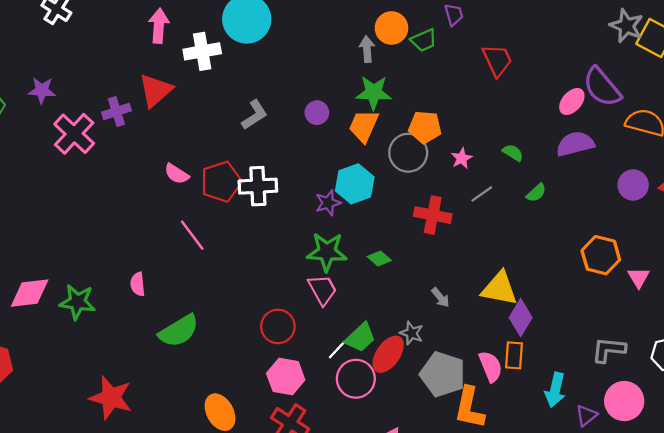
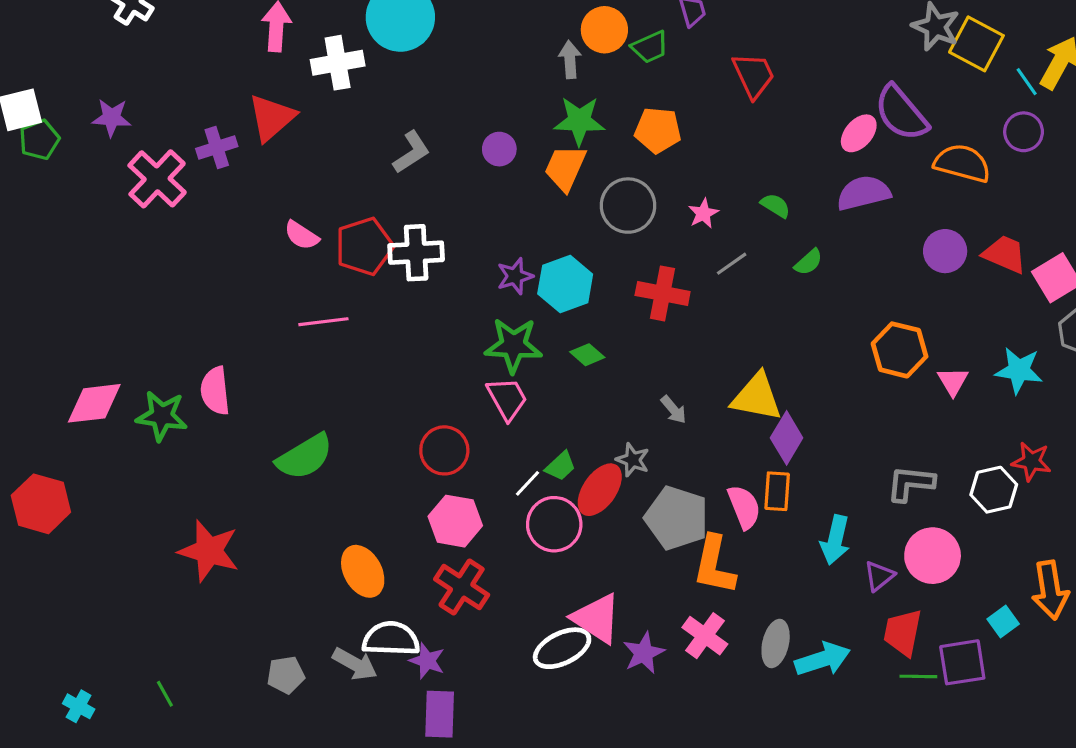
orange pentagon: (425, 127) -> (658, 130), moved
cyan hexagon: (355, 184) -> (565, 284), moved
pink line: (192, 235) -> (323, 322), turned -60
pink semicircle: (138, 284) -> (215, 391), moved, size x1.4
green trapezoid: (360, 338) -> (560, 466), size x0.7

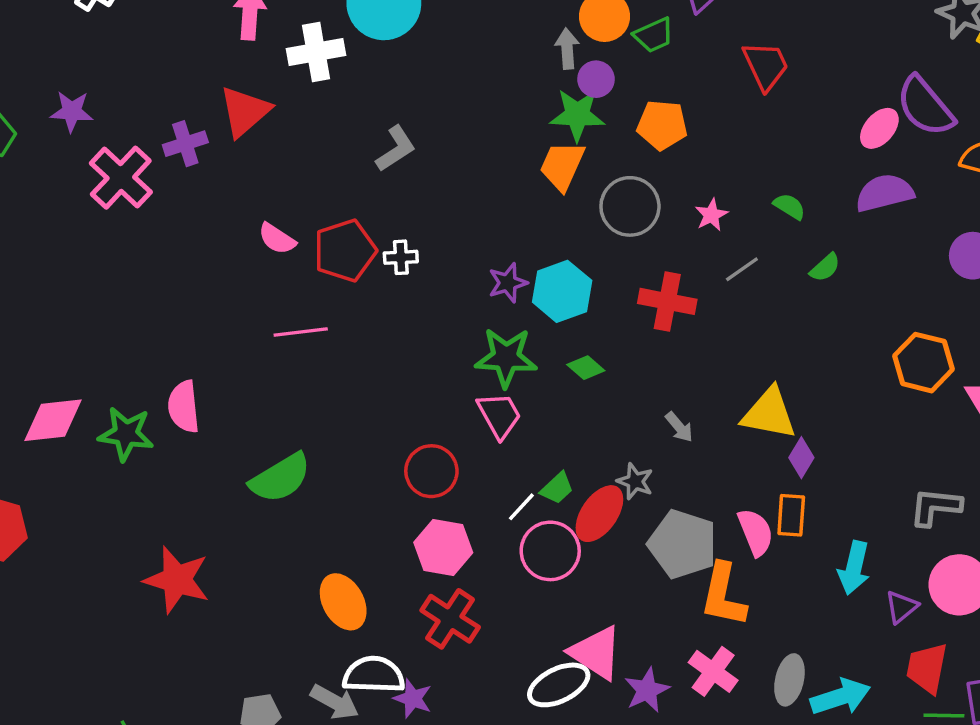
purple circle: (499, 149) -> (596, 79), moved
white cross: (416, 253) -> (401, 257), size x0.6
purple diamond: (787, 438) -> (801, 458), size x0.7

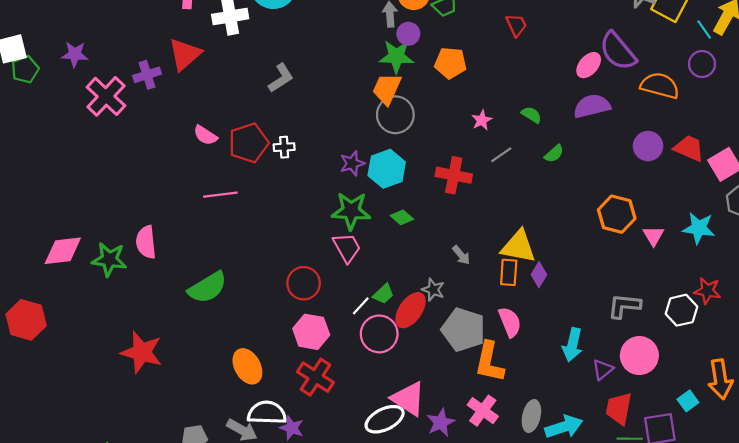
red trapezoid: (766, 66) -> (516, 25), size x0.7
gray circle: (630, 206) -> (395, 115), moved
orange rectangle: (791, 515) -> (509, 272), moved

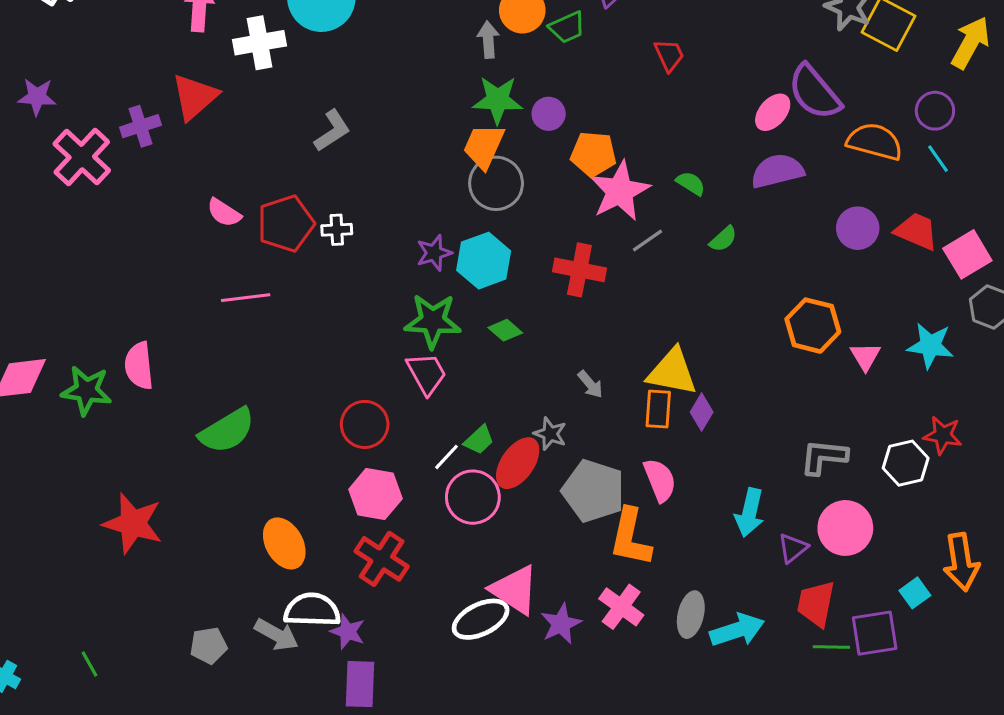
cyan line: (704, 29) -> (938, 159), moved
purple circle: (408, 34) -> (549, 114), moved
orange pentagon: (450, 63) -> (593, 154), moved
pink star: (482, 120) -> (620, 191), size x2.0

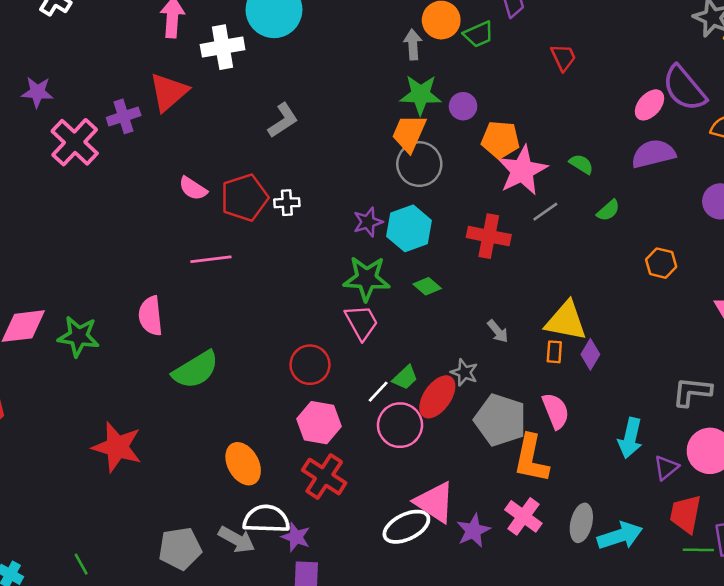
orange hexagon: (813, 326) -> (661, 263), moved, size x0.7
pink semicircle: (139, 366) -> (151, 316), moved
orange rectangle: (658, 409) -> (554, 352), size x0.7
gray pentagon: (209, 645) -> (180, 549), size x1.4

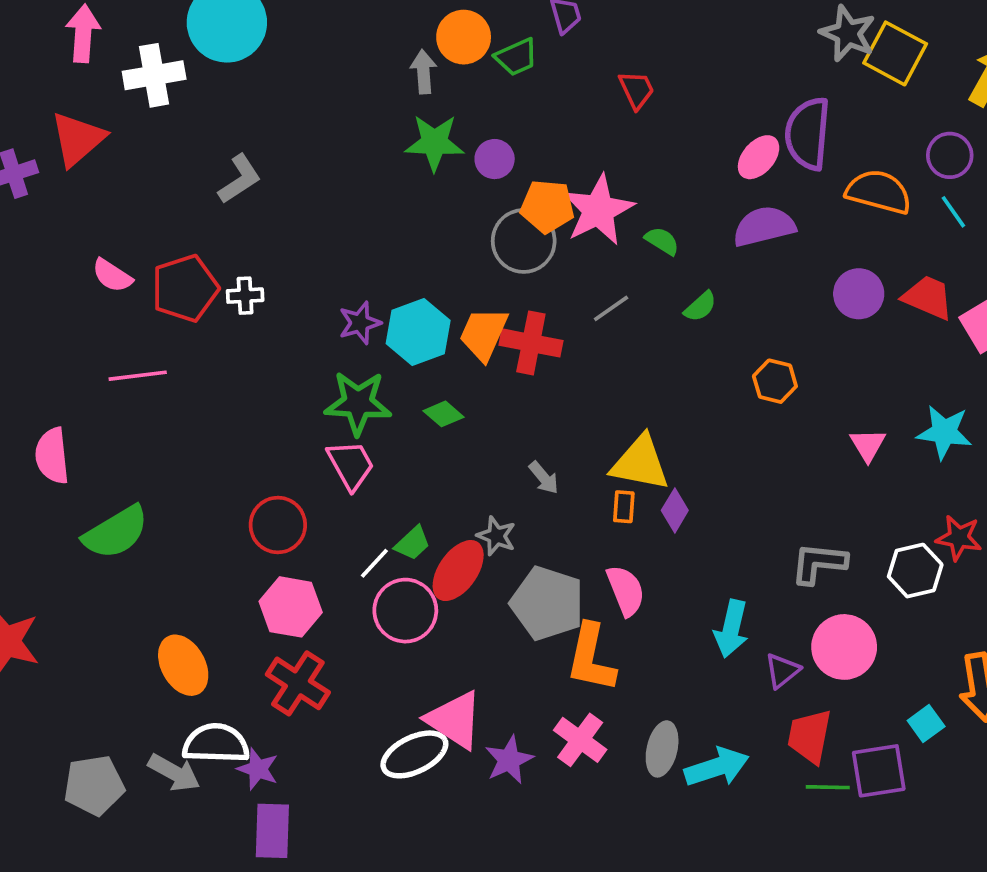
purple semicircle: (684, 88) -> (808, 134), turned 45
orange trapezoid: (409, 133) -> (484, 334), moved
gray circle: (419, 164) -> (524, 241), moved
pink star: (522, 171) -> (598, 210), moved

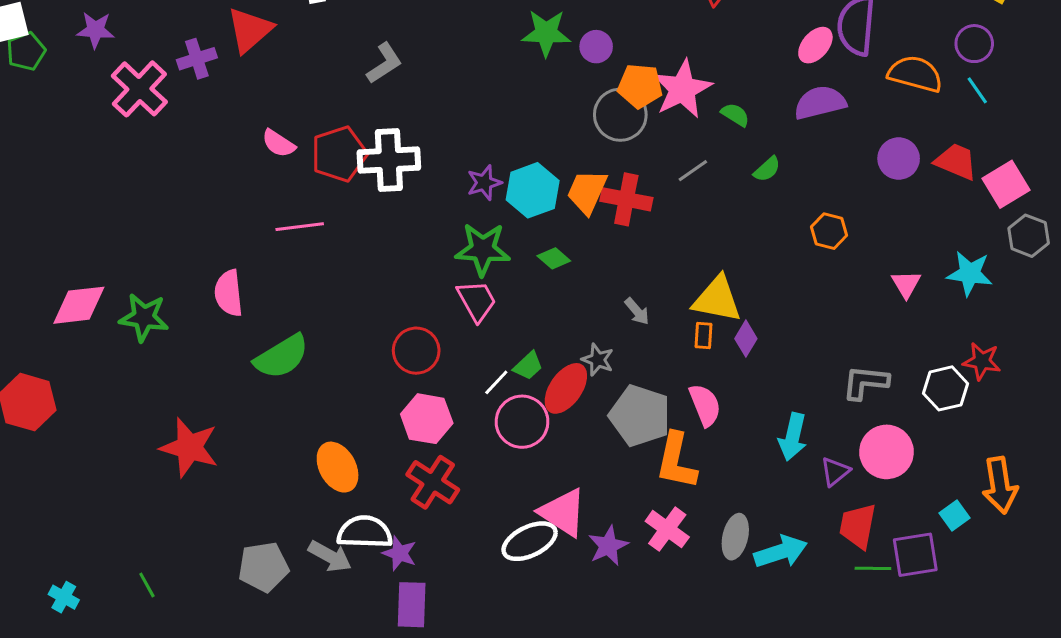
white cross: (245, 296) -> (389, 160), size x2.0

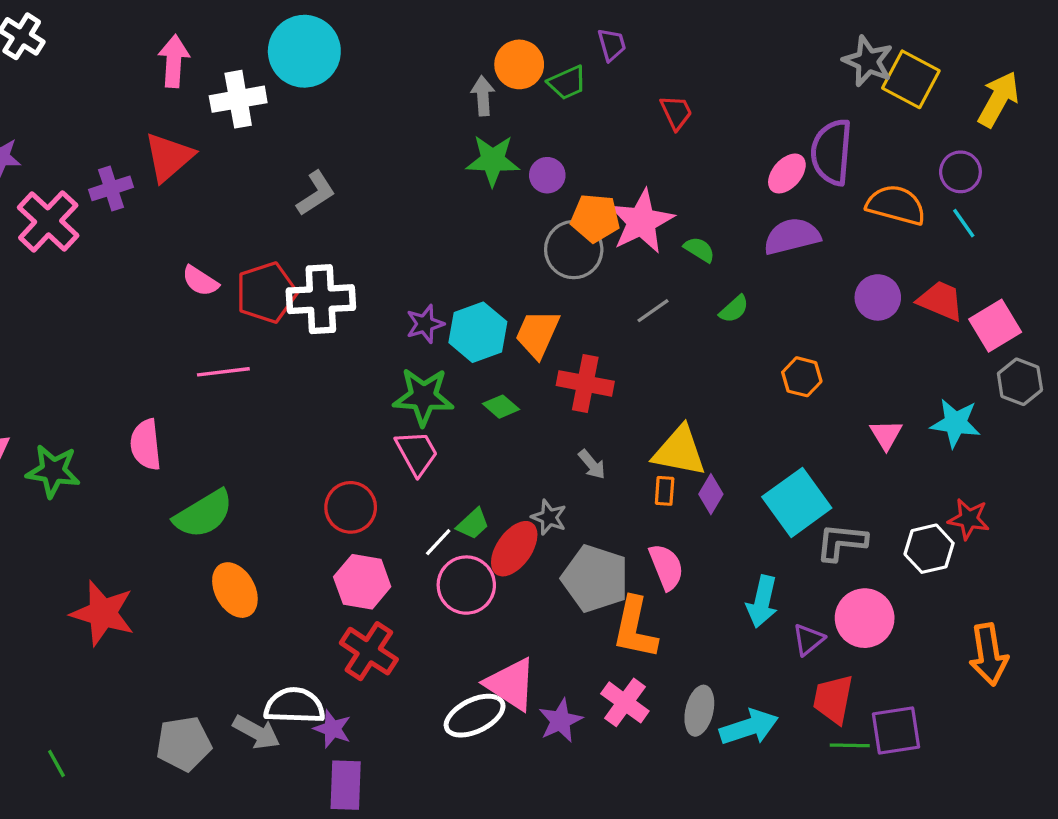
red cross: (626, 199) -> (585, 383), moved
orange ellipse: (338, 467) -> (235, 590), moved
cyan square: (955, 515) -> (797, 502), moved, size x2.0

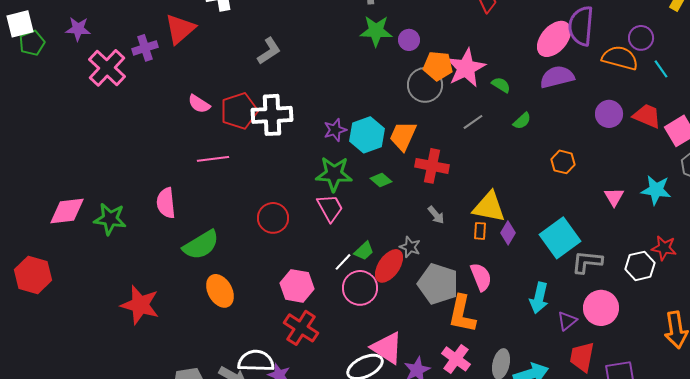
purple circle: (960, 172) -> (641, 38), moved
pink ellipse: (787, 174) -> (554, 39), size x1.5
red circle: (351, 507) -> (273, 218), moved

